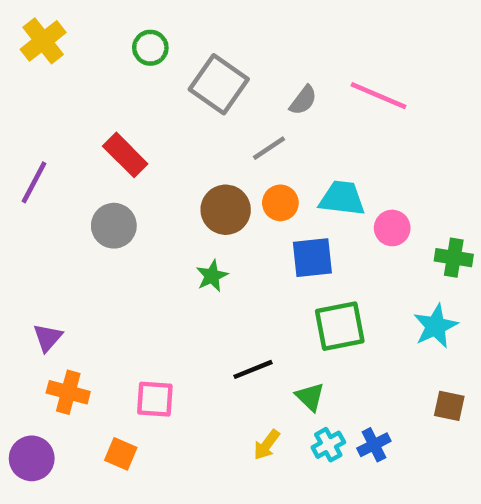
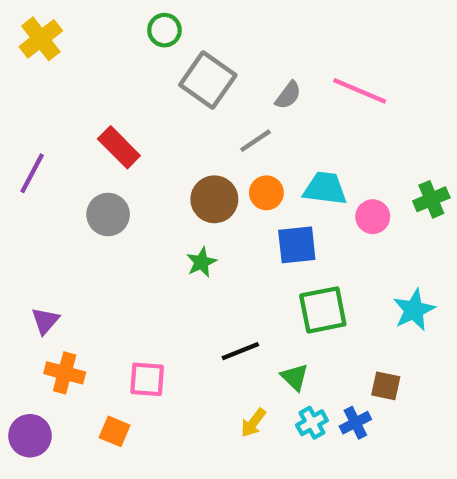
green circle: (150, 48) -> (164, 30), moved
green cross: (454, 258) -> (431, 199), moved, turned -32
brown square: (449, 406) -> (386, 386), moved

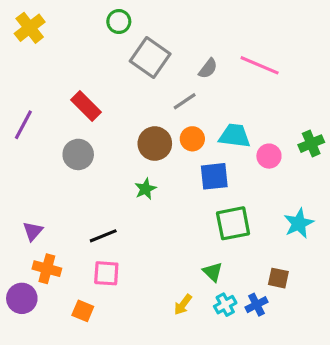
black line: (240, 351) -> (103, 236), moved
purple circle: (30, 436) -> (22, 298), moved

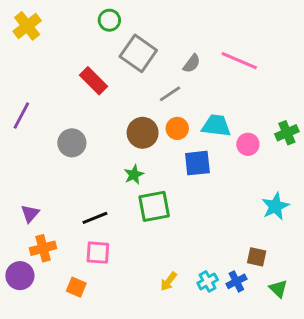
red rectangle: (86, 106) -> (94, 81), moved
green square: (233, 223) -> (154, 206), moved
orange cross: (47, 269) -> (43, 248), turned -30
green triangle: (213, 272) -> (278, 289), moved

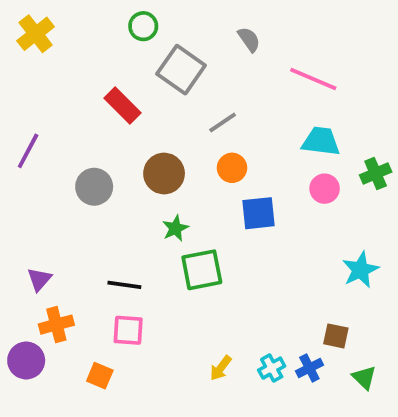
gray semicircle: (192, 63) -> (249, 39), moved, turned -72
cyan trapezoid: (216, 126) -> (321, 141), moved
brown circle: (143, 133) -> (164, 174), moved
black line: (95, 218) -> (124, 285), turned 30

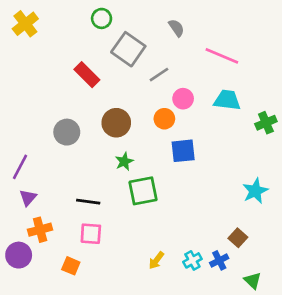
gray line: (223, 123) -> (159, 75), moved
purple line: (28, 151) -> (20, 167), moved
pink circle: (325, 189) -> (183, 99), moved
brown square: (336, 336) -> (238, 238), turned 30
green triangle: (364, 377) -> (253, 280), moved

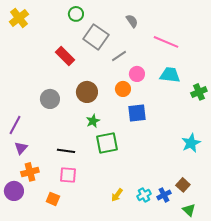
brown square: (238, 238) -> (183, 185), moved

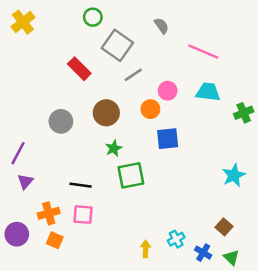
gray line: (119, 56) -> (133, 75), moved
orange cross: (30, 172) -> (49, 213), moved
yellow arrow: (117, 195) -> (146, 249), moved, turned 144
blue cross: (164, 195) -> (203, 253), moved, turned -32
orange square: (53, 199) -> (55, 240), moved

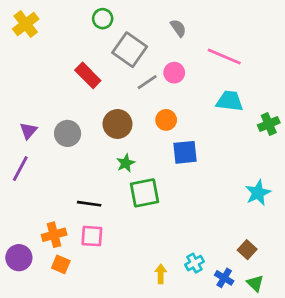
pink circle: (168, 91) -> (174, 73), moved
purple triangle: (25, 181) -> (28, 131), moved

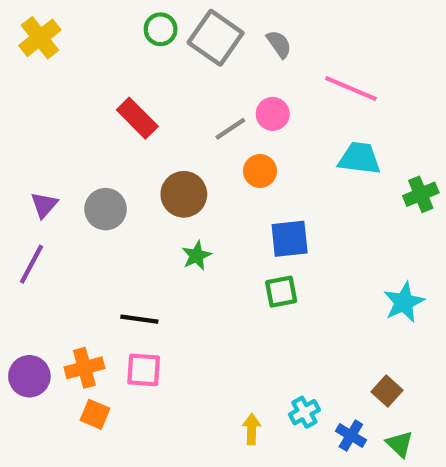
gray square: (130, 50) -> (216, 38), moved
orange circle: (166, 120) -> (260, 171), moved
green square: (144, 193) -> (281, 292), moved, size x0.7
purple circle: (19, 258) -> (29, 376), moved

